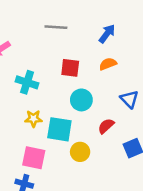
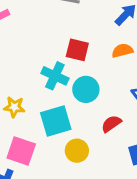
cyan cross: (27, 82) -> (55, 76), moved
yellow star: (33, 119) -> (14, 107), moved
cyan square: (59, 129) -> (56, 121), turned -32

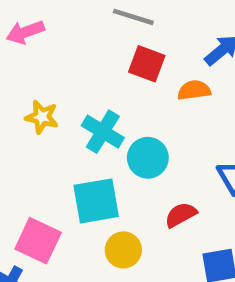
red square: (77, 50) -> (147, 64), moved
orange semicircle: (122, 51) -> (194, 90), moved
yellow star: (14, 107) -> (42, 117), moved

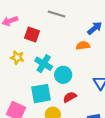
red square: (147, 64) -> (32, 34), moved
red semicircle: (181, 215) -> (70, 97), moved

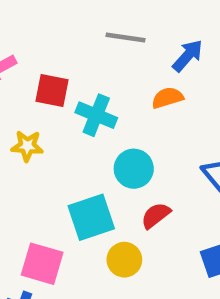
gray line: (56, 14) -> (126, 38), moved
cyan cross: (44, 64) -> (96, 115), moved

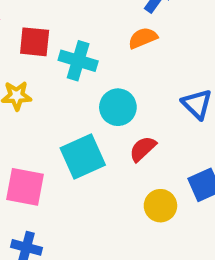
yellow circle: (124, 260) -> (160, 206), moved
pink square: (42, 264) -> (25, 187), moved

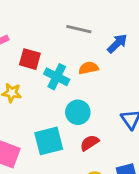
orange semicircle: (143, 38) -> (88, 68), moved

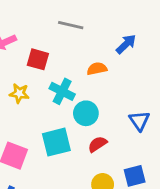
gray line: (79, 29) -> (71, 25), moved
cyan cross: (57, 77) -> (62, 91), moved

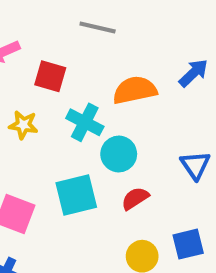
blue arrow: (126, 44) -> (193, 73), moved
orange semicircle: (97, 69) -> (135, 90), size x1.5

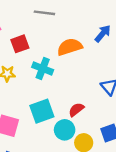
red square: (50, 76) -> (20, 44), turned -30
cyan circle: (119, 154) -> (65, 130), moved

